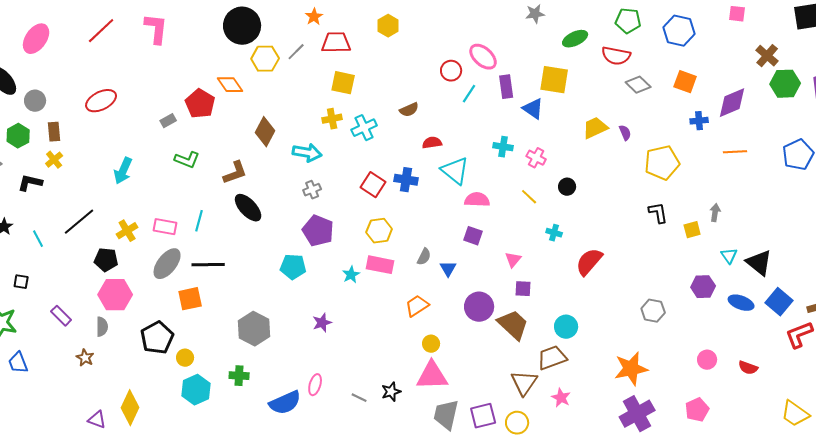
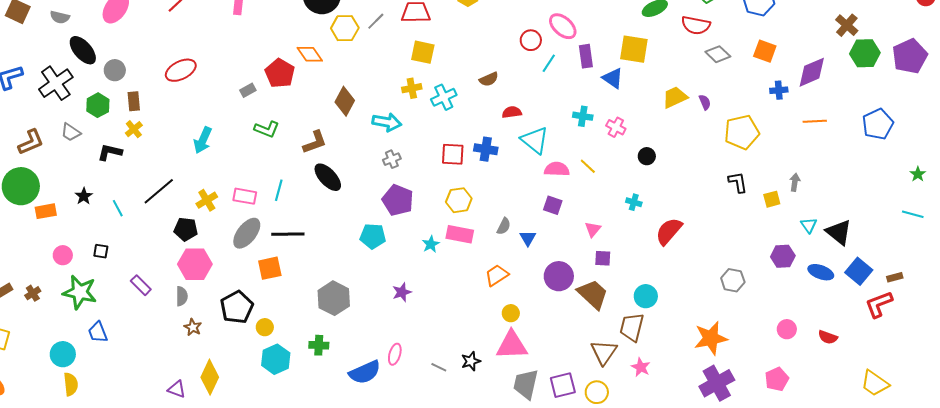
red square: (373, 185) -> (453, 154), turned -30
yellow line: (529, 197) -> (588, 166), moved
brown star: (85, 358) -> (193, 327), moved
brown trapezoid: (552, 358) -> (632, 327), turned -56

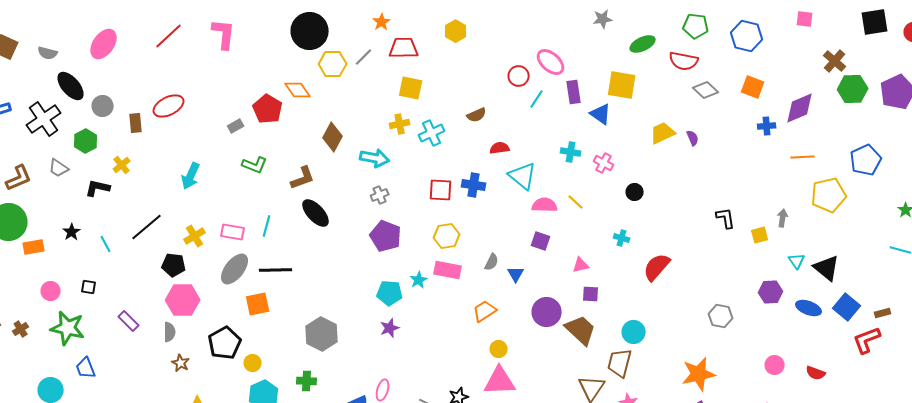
brown rectangle: (134, 101) -> (136, 123), moved
yellow pentagon: (742, 132) -> (829, 195), moved
pink triangle: (593, 229) -> (581, 265), turned 36
cyan pentagon: (373, 236) -> (390, 293), moved

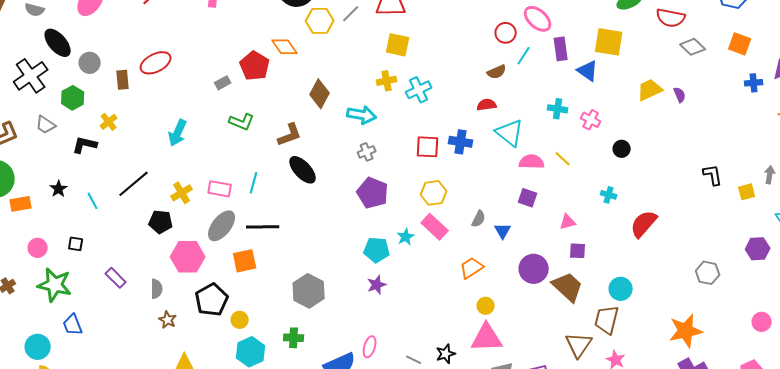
brown semicircle: (477, 115) -> (497, 72), moved
pink rectangle: (448, 270) -> (435, 227), turned 32
pink hexagon: (183, 300) -> (188, 257), moved

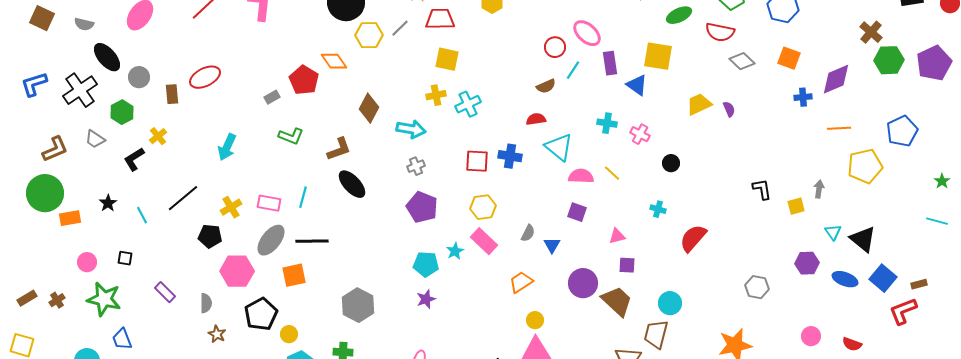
black L-shape: (85, 145) -> (134, 159), turned -45

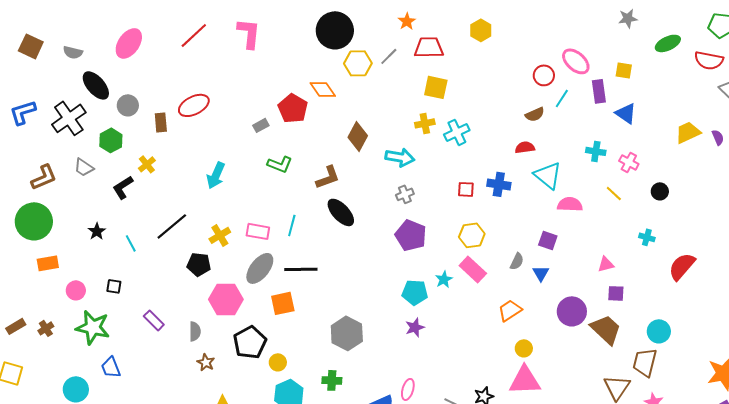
yellow square: (658, 56) -> (624, 70), moved, size x0.6
red square: (477, 161) -> (466, 189), size x0.7
yellow line: (612, 173) -> (614, 193), moved
purple square: (577, 212) -> (548, 240), moved
orange rectangle: (70, 218) -> (48, 263), moved

